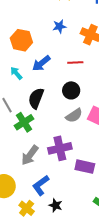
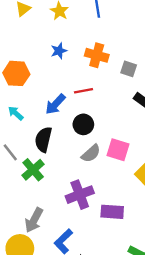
blue arrow: (41, 63) -> (55, 104), moved
gray arrow: (30, 155) -> (34, 220), moved

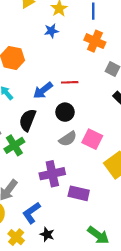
blue star: (59, 51) -> (51, 31), moved
orange cross: (97, 55) -> (95, 41), moved

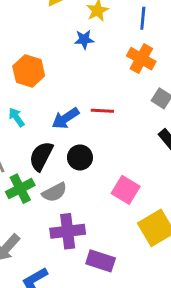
black circle: (65, 112) -> (80, 157), moved
gray semicircle: (68, 139) -> (55, 192), moved

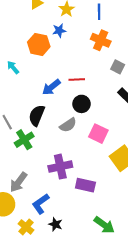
orange hexagon: (29, 71) -> (39, 44), moved
cyan arrow: (16, 117) -> (13, 67), moved
black circle: (80, 157) -> (82, 104), moved
gray semicircle: (55, 192) -> (68, 125), moved

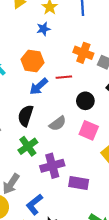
orange cross: (101, 40) -> (83, 53), moved
orange hexagon: (39, 44) -> (32, 61), moved
black circle: (82, 104) -> (85, 101), moved
green cross: (24, 140) -> (28, 146), moved

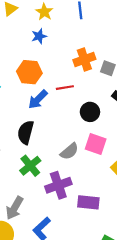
orange cross: (83, 53) -> (84, 60), turned -36
gray semicircle: (58, 124) -> (69, 151), moved

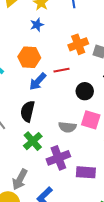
gray semicircle: (69, 151) -> (67, 127), turned 48

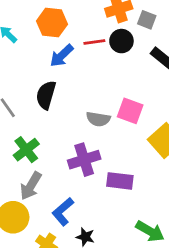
black circle: (85, 91) -> (121, 41), moved
green cross: (33, 141) -> (26, 150), moved

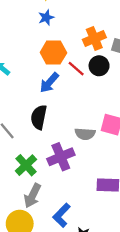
orange hexagon: (52, 23) -> (53, 53), moved
red line: (94, 42) -> (76, 69), turned 54
purple cross: (84, 160) -> (61, 157), moved

